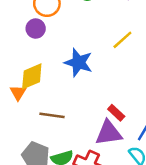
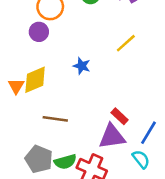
blue star: (78, 62) -> (82, 66), size x0.6
orange triangle: (18, 93) -> (16, 86), moved

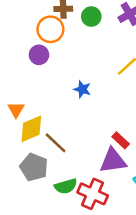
yellow diamond: (35, 80) -> (31, 129), moved
brown line: (55, 119) -> (56, 143), turned 35
gray pentagon: (39, 159) -> (34, 167), moved

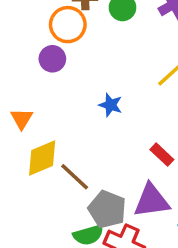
orange triangle: (16, 110) -> (22, 119), moved
red rectangle: (121, 140) -> (162, 155), moved
gray pentagon: (34, 167) -> (107, 209), moved

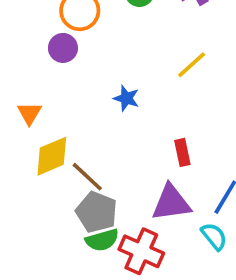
red rectangle: (162, 155) -> (182, 152), turned 35
gray pentagon: (107, 209) -> (97, 212), moved

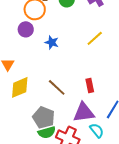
blue star: (126, 98) -> (52, 42), moved
brown line: (87, 177) -> (57, 87), moved
cyan semicircle: (214, 236) -> (97, 130), moved

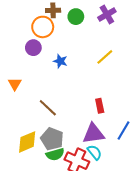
yellow diamond: (20, 87) -> (27, 142), moved
brown line: (57, 87) -> (48, 108), moved
cyan semicircle: (97, 130) -> (94, 152), moved

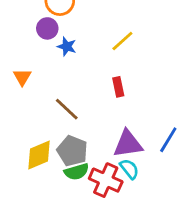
yellow line: (105, 57) -> (122, 41), moved
blue star: (60, 61) -> (67, 47), moved
red rectangle: (100, 106) -> (118, 87), moved

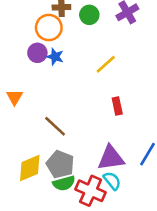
blue star: (67, 47) -> (55, 57), moved
red rectangle: (118, 87) -> (117, 106), moved

